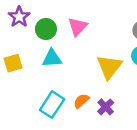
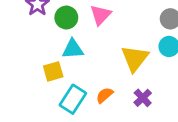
yellow square: (13, 63) -> (53, 71), moved
purple cross: (106, 107) -> (143, 98), moved

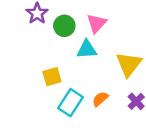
cyan triangle: (73, 49) -> (87, 49), moved

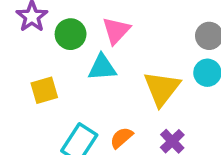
yellow square: (52, 77) -> (44, 90), moved

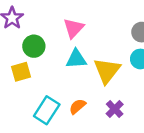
green circle: (71, 34) -> (34, 46), moved
cyan triangle: (102, 67) -> (76, 59), moved

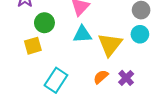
orange semicircle: (77, 106) -> (101, 77), moved
purple cross: (115, 109) -> (126, 78), moved

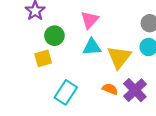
orange semicircle: (101, 77) -> (110, 89), turned 63
purple cross: (126, 78) -> (135, 90), size x1.5

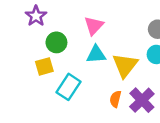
orange semicircle: (110, 89) -> (115, 99), turned -98
cyan rectangle: (66, 92) -> (68, 87), moved

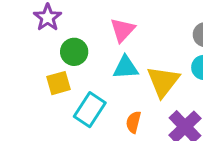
orange semicircle: (115, 99) -> (133, 122), moved

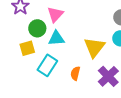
pink triangle: (123, 30) -> (55, 14), moved
cyan triangle: (126, 67) -> (56, 38), moved

